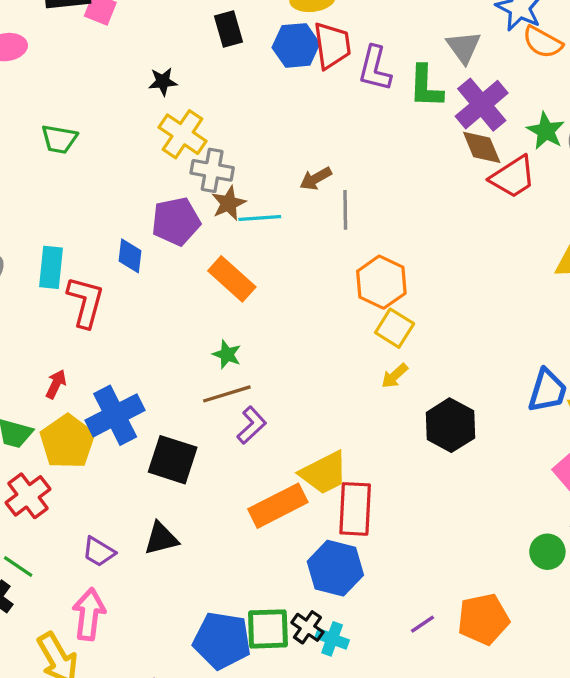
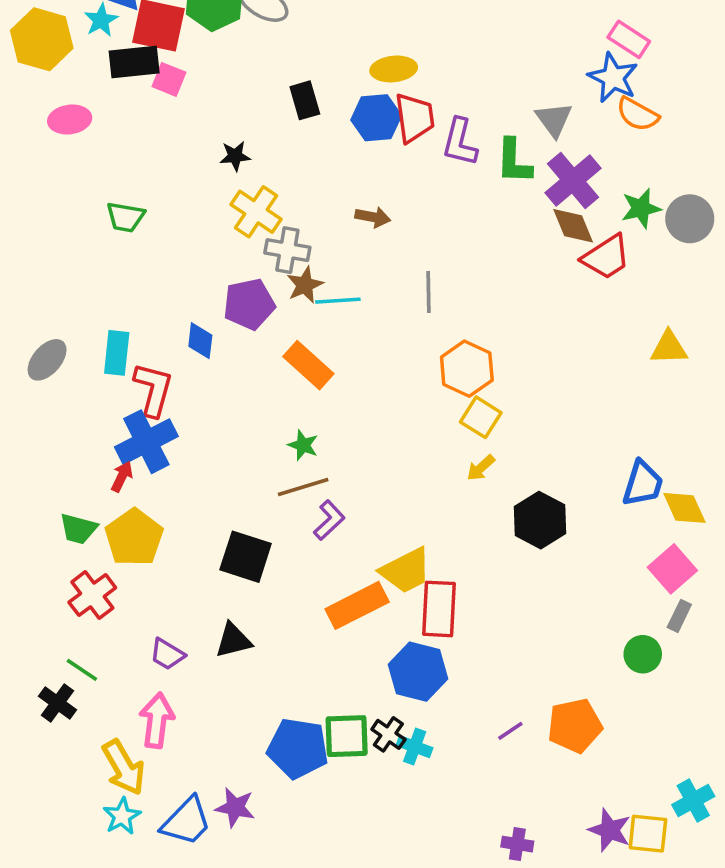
green star: (546, 131) -> (641, 208), turned 30
brown arrow: (316, 179) -> (373, 217), moved, turned -140
blue cross: (115, 415) -> (146, 442), moved

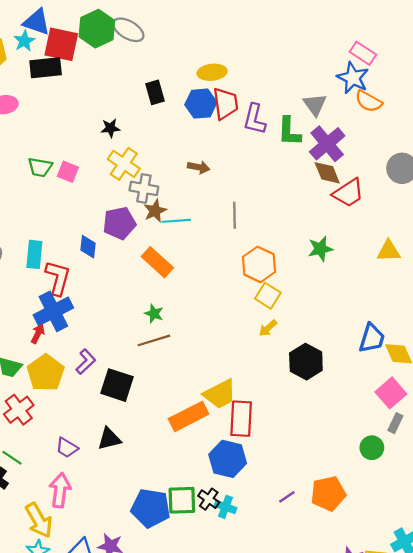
pink square: (169, 79) -> (68, 172), moved
green star: (641, 208) -> (320, 249), moved
purple L-shape: (329, 520) -> (86, 362), moved

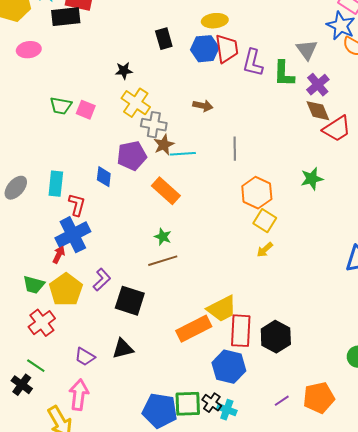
purple cross: (327, 144) -> (318, 85), size x0.7
red L-shape: (58, 278) -> (77, 205), size x0.7
black hexagon: (306, 362) -> (276, 337), moved

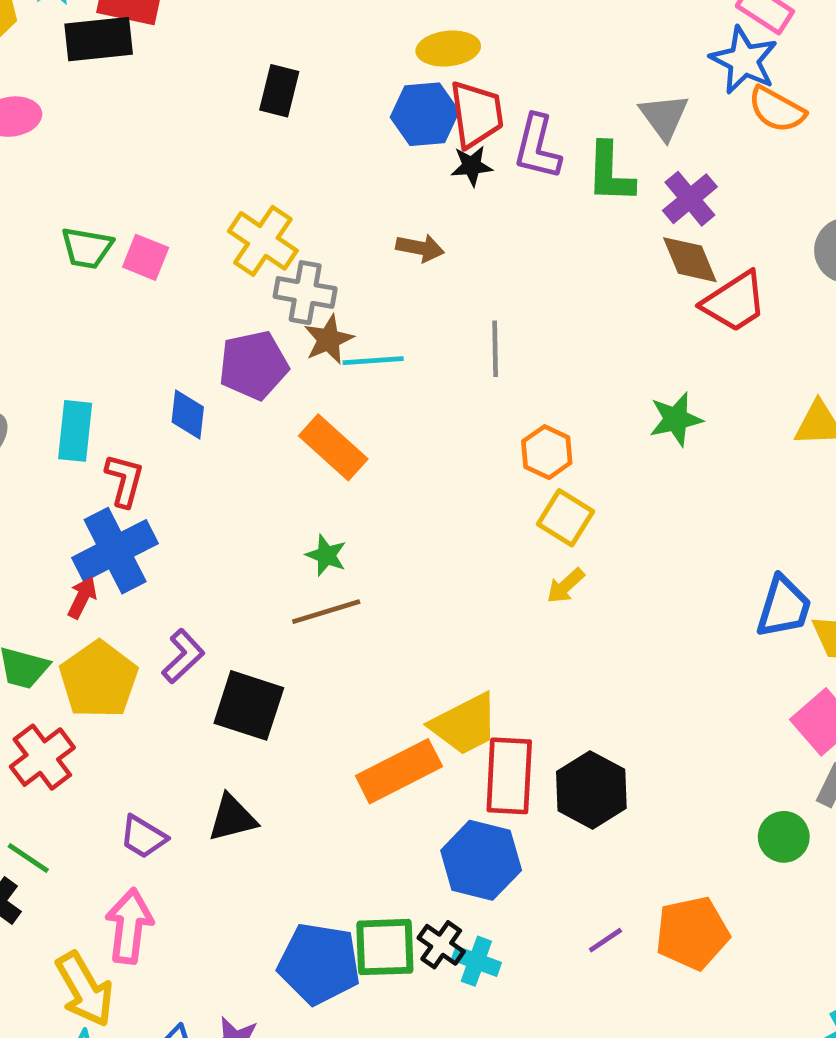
black rectangle: (164, 39) -> (279, 91), moved, turned 30
black star: (124, 71) -> (472, 166), moved
orange hexagon: (257, 193) -> (547, 452), size x0.7

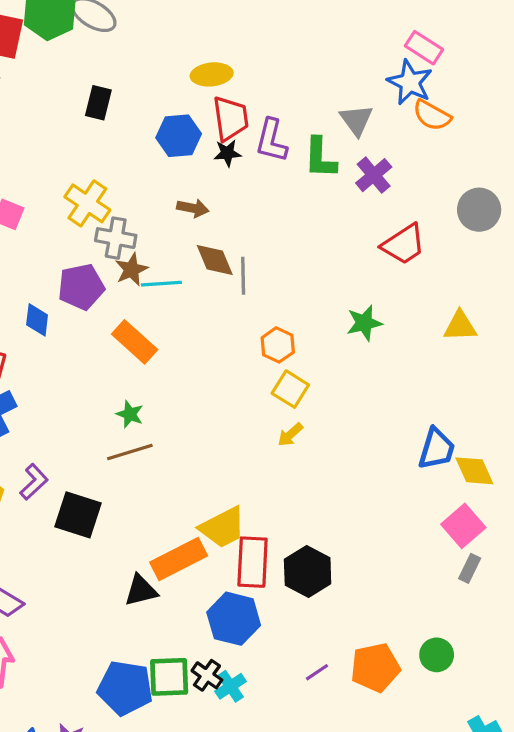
blue hexagon: (425, 114) -> (179, 136), moved
brown diamond: (690, 260) -> (215, 260), moved
black triangle: (232, 818) -> (141, 590), moved
green circle: (784, 837) -> (437, 655), moved
cyan cross: (476, 961) -> (231, 686), turned 36

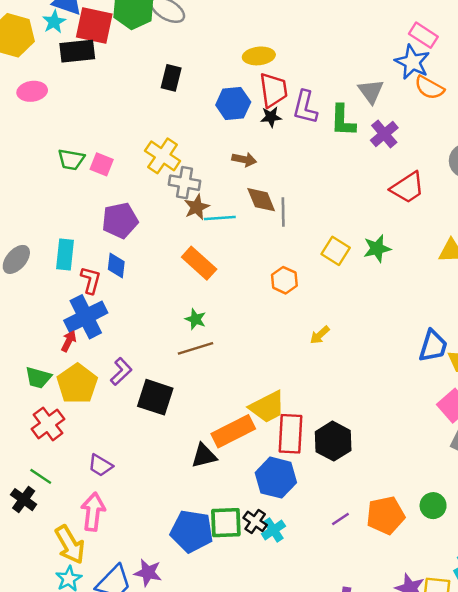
purple pentagon: (81, 287) -> (120, 220), moved
blue diamond: (37, 320) -> (116, 266), moved
orange hexagon: (278, 345) -> (284, 280), moved
yellow square: (290, 389) -> (336, 251), moved

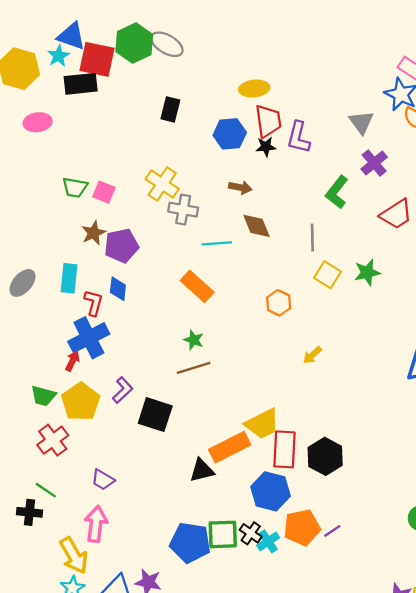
green L-shape: (343, 121) -> (337, 192), moved, turned 36
brown star: (197, 207) -> (93, 233), moved
gray line: (283, 212) -> (312, 238), moved
black cross: (24, 500) -> (29, 512), turned -30
orange pentagon: (386, 515) -> (302, 527), moved

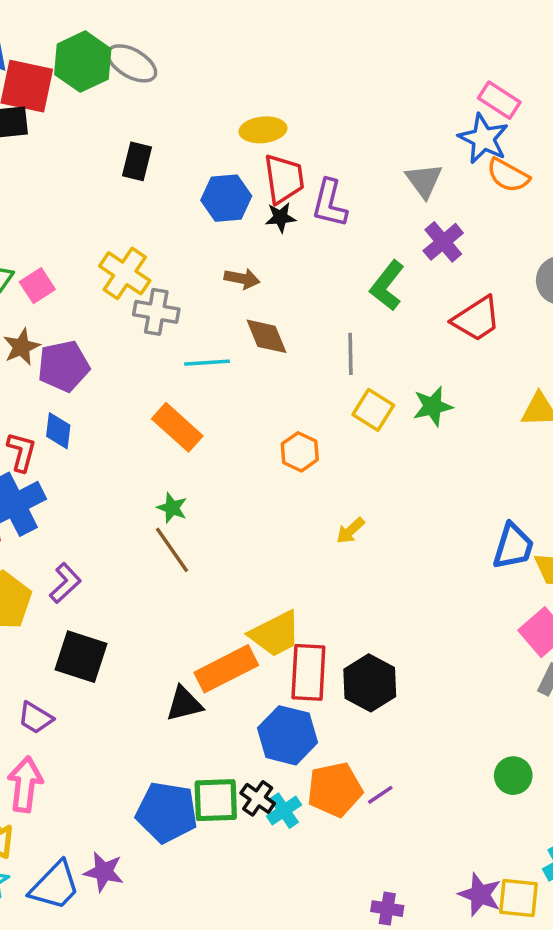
pink square: (104, 192) -> (37, 286), turned 35
brown line: (194, 368) -> (172, 550), turned 72
black square: (155, 415) -> (81, 657), moved

